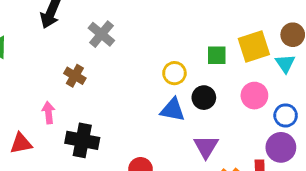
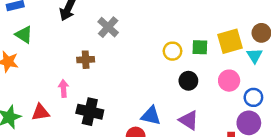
yellow circle: (174, 73) -> (172, 51), moved
brown cross: (75, 76) -> (86, 60), turned -35
blue triangle: (173, 110) -> (151, 116), moved
purple triangle: (206, 147) -> (189, 120), turned -30

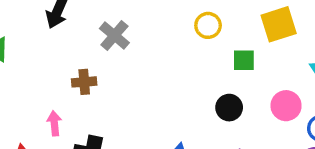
yellow square: (230, 41) -> (279, 24), moved
yellow circle: (172, 51) -> (208, 25), moved

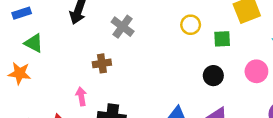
yellow circle: (208, 25) -> (191, 25), moved

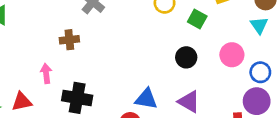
green square: (222, 39) -> (197, 19), turned 30

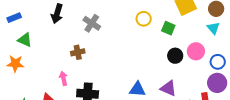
black circle: (186, 57) -> (175, 56), moved

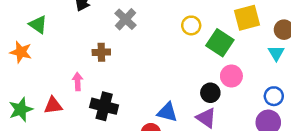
green square: (168, 28) -> (220, 43), size x1.5
pink circle: (196, 51) -> (231, 76), moved
black circle: (175, 56) -> (210, 93), moved

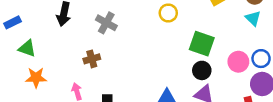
green square: (220, 43) -> (202, 44), moved
orange star: (21, 52) -> (36, 78), moved
pink circle: (231, 76) -> (238, 62), moved

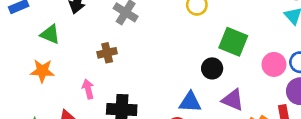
green triangle: (27, 48) -> (50, 34), moved
black circle: (202, 70) -> (212, 68), moved

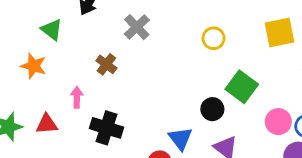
brown cross: (107, 53) -> (106, 64), turned 36
blue triangle: (190, 102) -> (180, 139), turned 35

